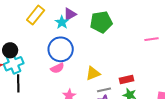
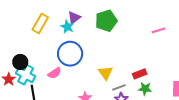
cyan cross: (14, 64) -> (26, 75), turned -30
pink semicircle: (57, 68) -> (55, 73), moved
yellow triangle: (93, 73) -> (106, 73), turned -35

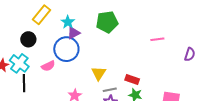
purple triangle: (74, 18) -> (74, 33), moved
black circle: (20, 62) -> (28, 39), moved
red rectangle: (140, 74) -> (132, 79), turned 32

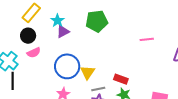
black circle: (28, 39) -> (28, 36), moved
blue circle: (66, 49) -> (67, 66), moved
pink semicircle: (48, 66) -> (34, 53), moved

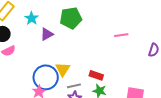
purple triangle: (63, 31) -> (47, 34), moved
blue circle: (67, 66) -> (46, 77), moved

